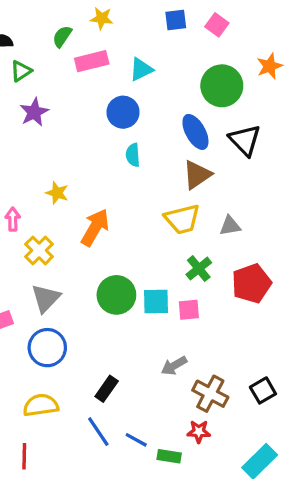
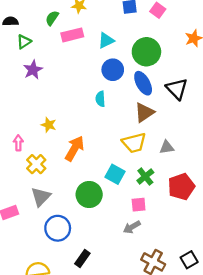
green circle: (222, 86) -> (146, 52), moved
blue circle: (123, 112) -> (113, 70), moved
cyan square: (156, 302) -> (115, 174), moved, turned 30
blue circle: (47, 348) -> (58, 228), moved
gray arrow: (174, 366) -> (132, 227), moved

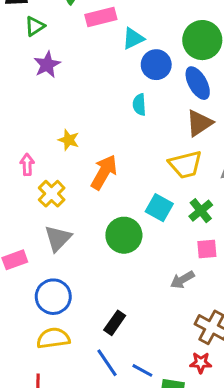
cyan triangle: (106, 41) -> (133, 39), moved
pink square: (139, 205) -> (207, 249), moved
blue circle: (58, 228) -> (53, 297), moved

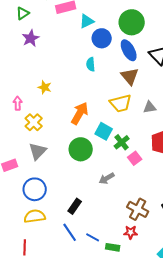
brown triangle: (199, 123) -> (130, 76), turned -36
orange arrow: (104, 172) -> (80, 113), moved
green cross: (201, 211) -> (122, 142), moved
pink square: (207, 249) -> (135, 158), turned -32
gray arrow: (182, 280) -> (107, 178), moved

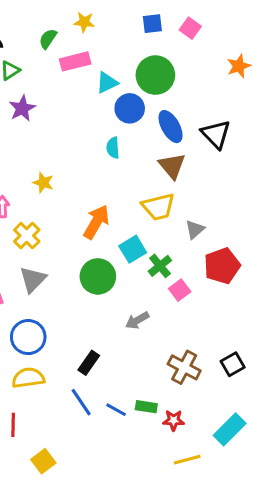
green circle: (132, 22) -> (155, 75), moved
gray triangle: (150, 107) -> (195, 230), moved, turned -32
cyan square: (104, 131) -> (133, 249), turned 30
red star: (131, 232) -> (174, 420), moved
green rectangle: (113, 247) -> (146, 407), moved

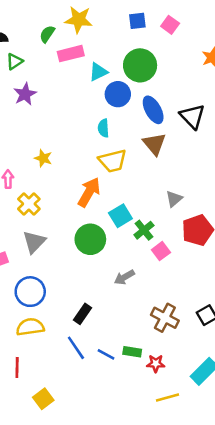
yellow star: (84, 22) -> (79, 20), size x1.5
yellow trapezoid: (158, 207) -> (113, 161), moved

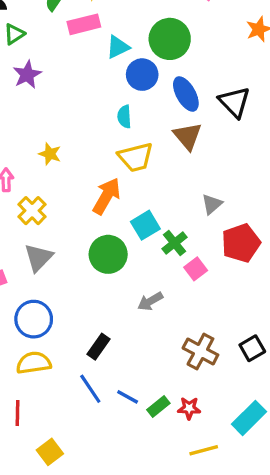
green rectangle: (132, 352) -> (158, 407), moved, turned -48

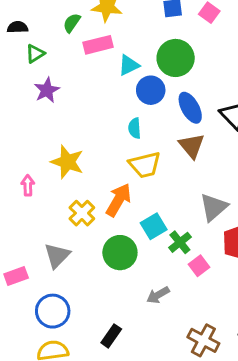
yellow star: (50, 154) -> (67, 162), size x1.6
gray triangle: (212, 204) -> (214, 207), size x1.5
yellow cross: (32, 211) -> (82, 213), moved

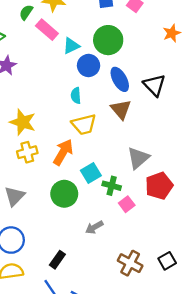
pink rectangle: (98, 45) -> (47, 30), turned 55
yellow cross: (82, 213) -> (27, 152), moved, turned 30
green cross: (180, 242) -> (112, 186), turned -36

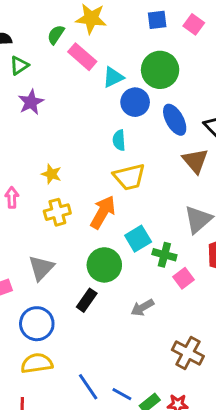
brown triangle: (121, 109) -> (195, 161), moved
yellow star: (23, 122) -> (51, 174), size x0.6
black rectangle: (57, 260) -> (87, 300), moved

